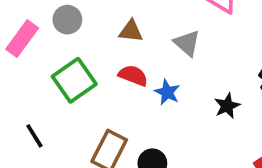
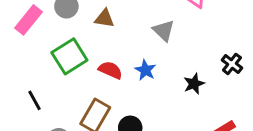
brown triangle: (131, 31) -> (104, 18), moved
red semicircle: (133, 75) -> (110, 70), moved

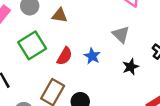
gray triangle: (164, 31) -> (121, 34), moved
red semicircle: (110, 70) -> (65, 56), turned 96

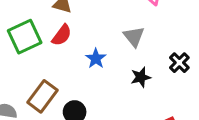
red semicircle: (65, 56) -> (62, 35), moved

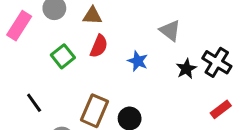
green square: (25, 37) -> (63, 56), size x0.7
black cross: (179, 63) -> (217, 62), moved, size x1.4

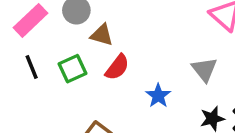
brown triangle: (92, 16) -> (102, 35), moved
black line: (34, 103) -> (32, 67), moved

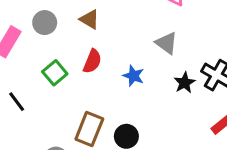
brown triangle: (102, 35) -> (90, 19), moved, turned 30
black line: (32, 67) -> (17, 102), moved

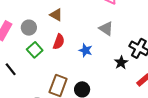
gray circle: (45, 23) -> (29, 28), moved
black star: (185, 83) -> (121, 62), moved

